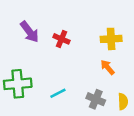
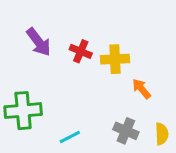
yellow cross: (111, 39) -> (115, 59), moved
cyan line: (58, 93) -> (70, 137), moved

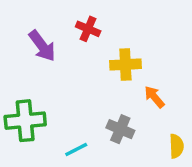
red cross: (81, 51) -> (88, 29), moved
gray cross: (126, 131) -> (120, 129), moved

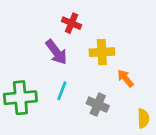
purple arrow: (42, 46) -> (56, 52), moved
cyan line: (76, 150) -> (62, 91), moved, turned -42

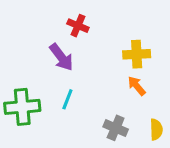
yellow cross: (102, 52) -> (137, 54), moved
gray cross: (98, 105) -> (116, 128), moved

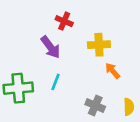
yellow cross: (137, 54) -> (99, 45), moved

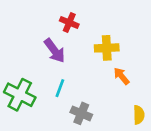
green cross: (18, 88) -> (20, 95), turned 32
gray cross: (95, 106) -> (81, 113), moved

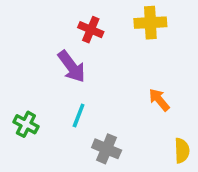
yellow cross: (107, 48) -> (150, 23), moved
green cross: (20, 95) -> (26, 124), size x0.6

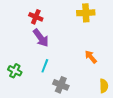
red cross: (91, 30) -> (36, 17), moved

